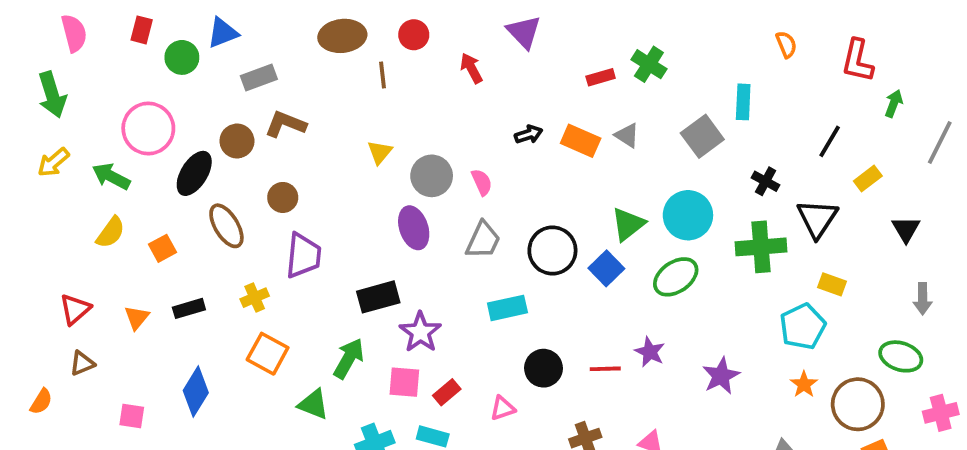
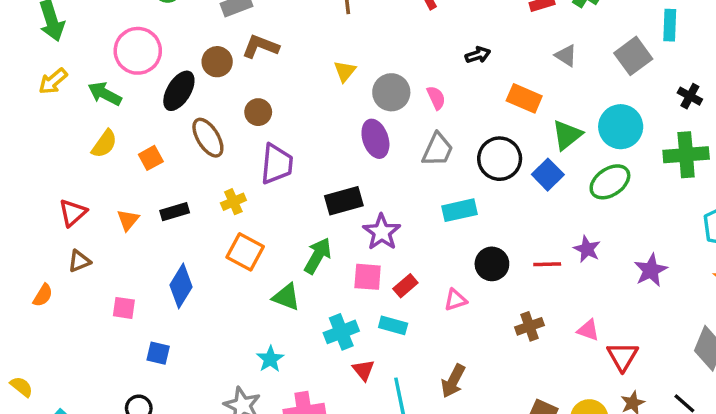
orange rectangle: (581, 141) -> (524, 98), moved

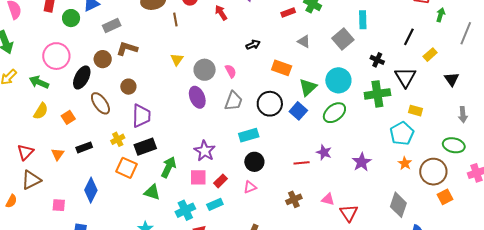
black rectangle: (344, 201) -> (145, 147), moved
brown triangle: (79, 261) -> (31, 180), size x1.5
black circle: (492, 264) -> (254, 162), moved
cyan rectangle: (393, 325) -> (215, 204), turned -35

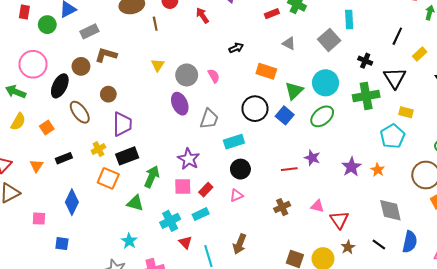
gray trapezoid: (234, 101) -> (209, 119), moved
orange star: (405, 163) -> (378, 170), moved
gray diamond: (398, 205) -> (390, 210), turned -30

